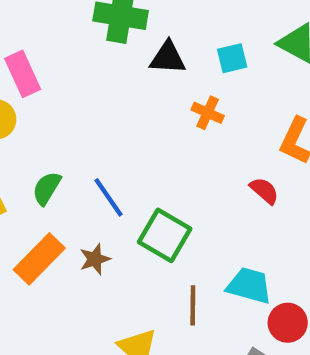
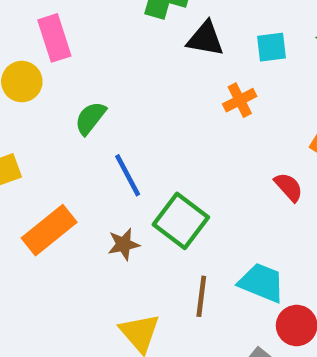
orange cross: (208, 113) -> (240, 100), turned 32
green semicircle: (47, 188) -> (90, 118), moved
brown star: (95, 259) -> (124, 244), moved

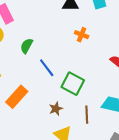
orange cross: (240, 100) -> (82, 35), moved, turned -32
brown star: (124, 244) -> (56, 109), moved

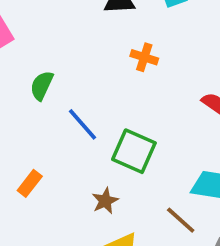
orange rectangle: (17, 97) -> (30, 183), size x0.6
brown line: (87, 115) -> (181, 220), moved, turned -42

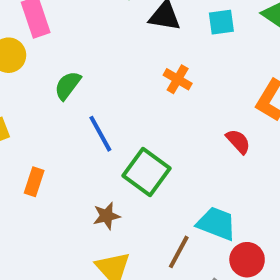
orange rectangle: (30, 183) -> (34, 182), turned -32
brown line: (181, 220) -> (179, 252), turned 64

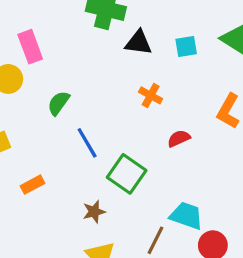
red semicircle: (238, 141) -> (179, 138), moved, turned -70
orange rectangle: (34, 182) -> (32, 185), turned 45

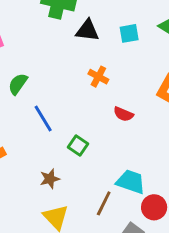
red semicircle: (179, 138) -> (123, 114), turned -132
green square: (127, 174) -> (78, 145), size x0.6

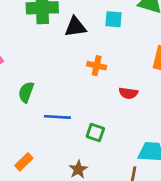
cyan square: (129, 33) -> (114, 19), turned 30
blue line: (43, 119) -> (57, 117), turned -40

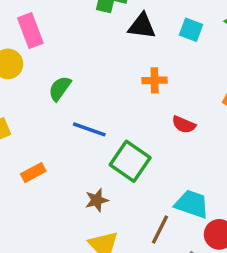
orange cross: (97, 66) -> (155, 80), turned -30
green square: (95, 133) -> (130, 161), size x1.6

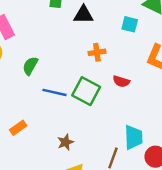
cyan square: (191, 30) -> (130, 24), moved
green square: (130, 161) -> (86, 91), moved
cyan trapezoid: (192, 204) -> (134, 137), turned 75

